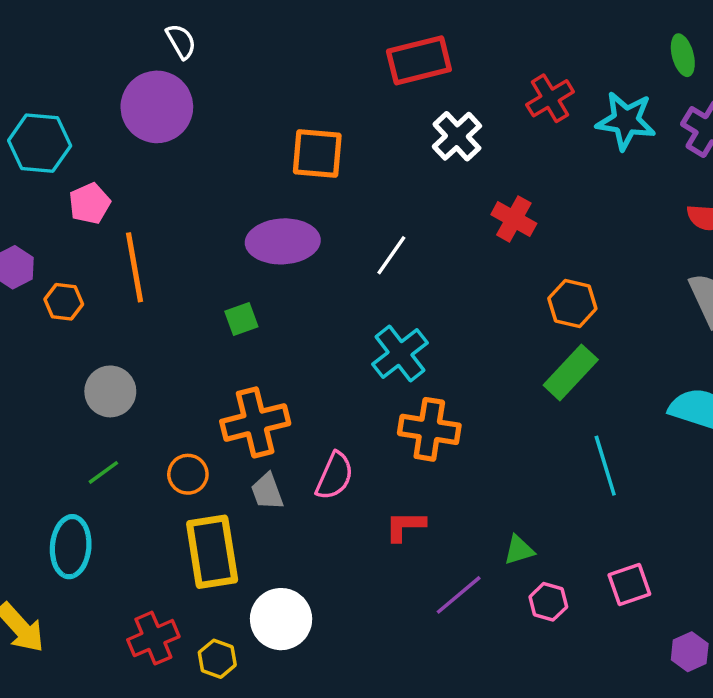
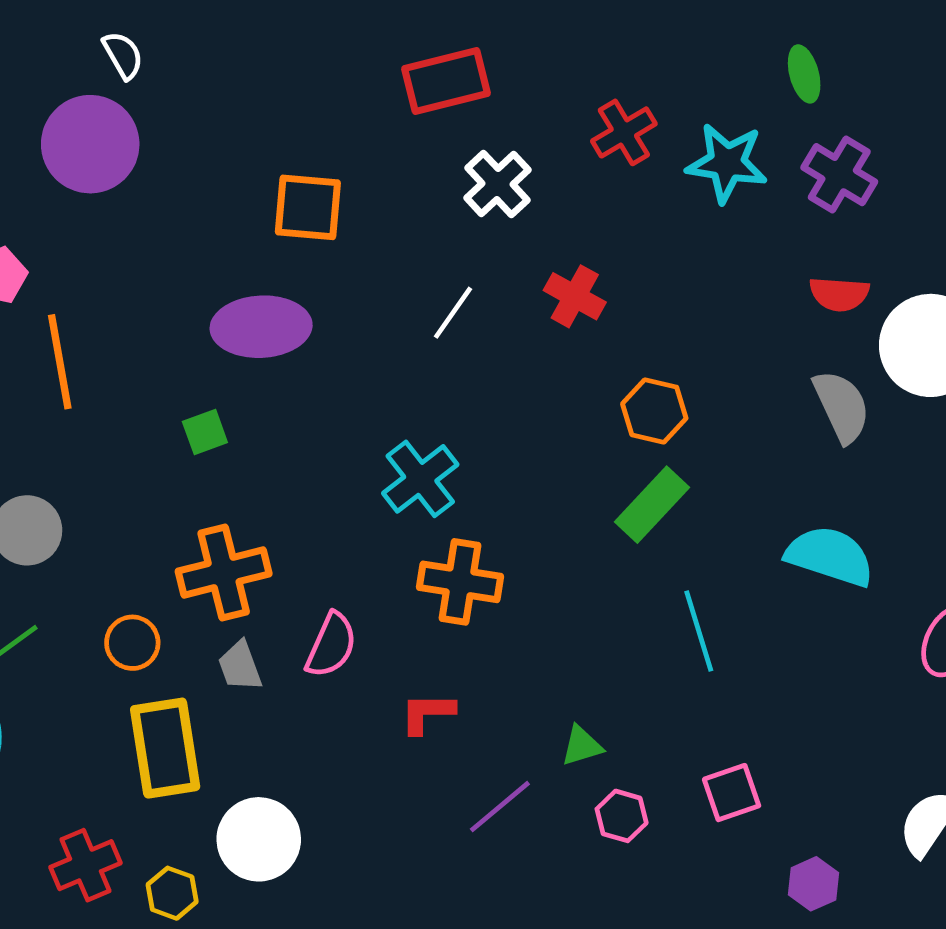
white line: (391, 255) -> (453, 313), moved

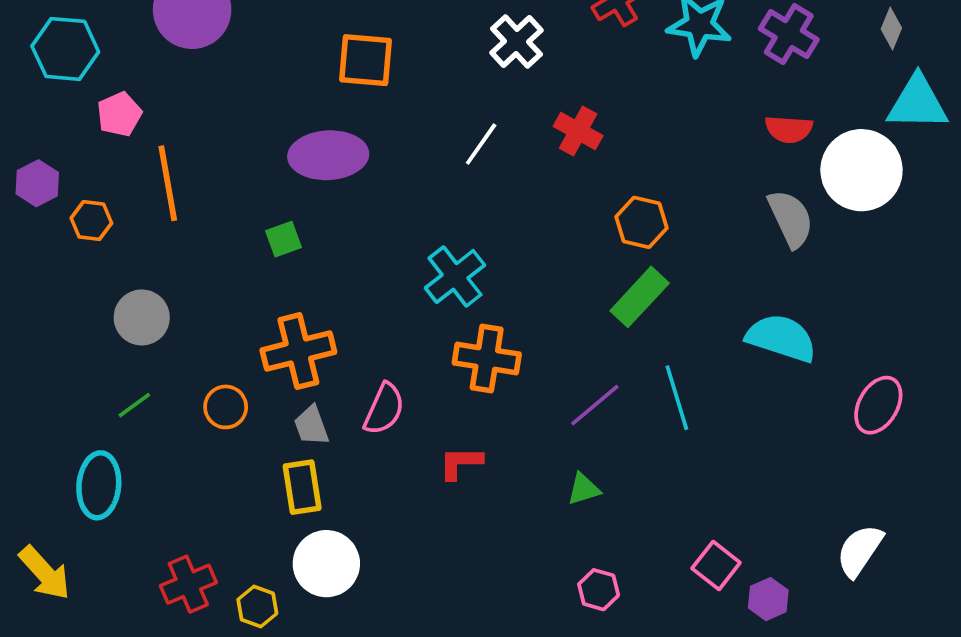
yellow rectangle: (165, 748) -> (302, 487), moved, size x0.7
pink square: (732, 793) -> (716, 565), moved, turned -33
purple line: (500, 807) -> (595, 405), moved
pink hexagon: (622, 816) -> (599, 590), moved

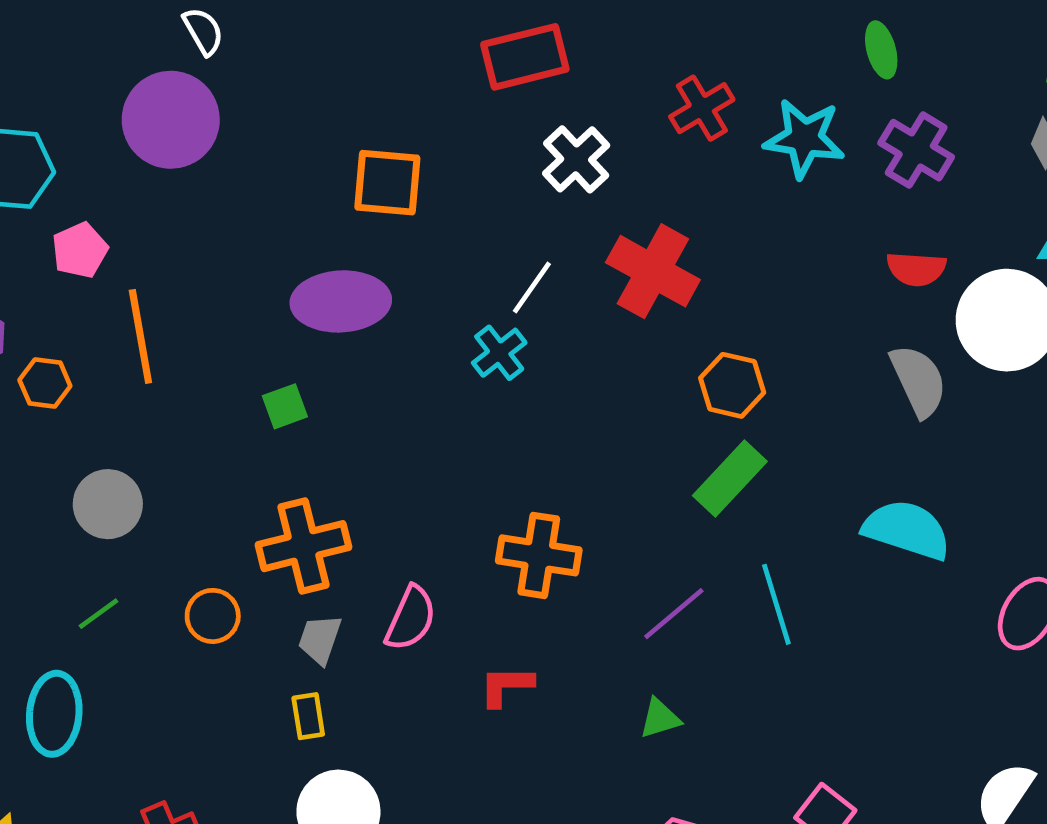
red cross: (578, 131) -> (653, 271), size x1.5
cyan cross: (455, 276) -> (499, 353), moved, size x0.7
gray trapezoid: (311, 426) -> (320, 639), turned 39
yellow rectangle: (302, 487) -> (308, 716), size x0.7

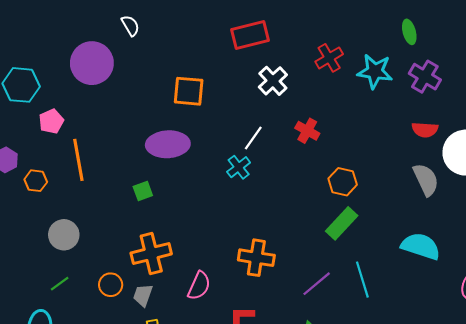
white semicircle: (203, 31) -> (130, 26), moved
red cross: (653, 271) -> (307, 131), size x0.6
gray trapezoid: (320, 639) -> (143, 295), moved

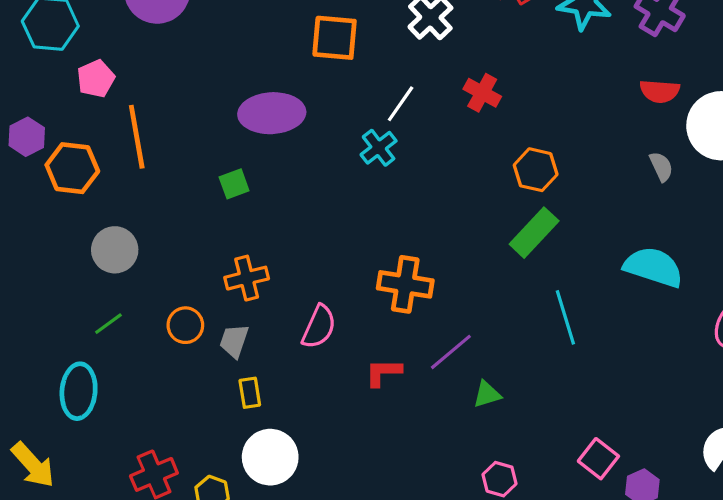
orange square: (189, 91) -> (335, 38), moved
gray semicircle: (426, 180) -> (661, 167), size x0.6
orange hexagon: (36, 181) -> (72, 168), size x1.5
orange cross: (151, 254) -> (247, 278), size x0.7
purple line: (317, 284) -> (451, 352), moved

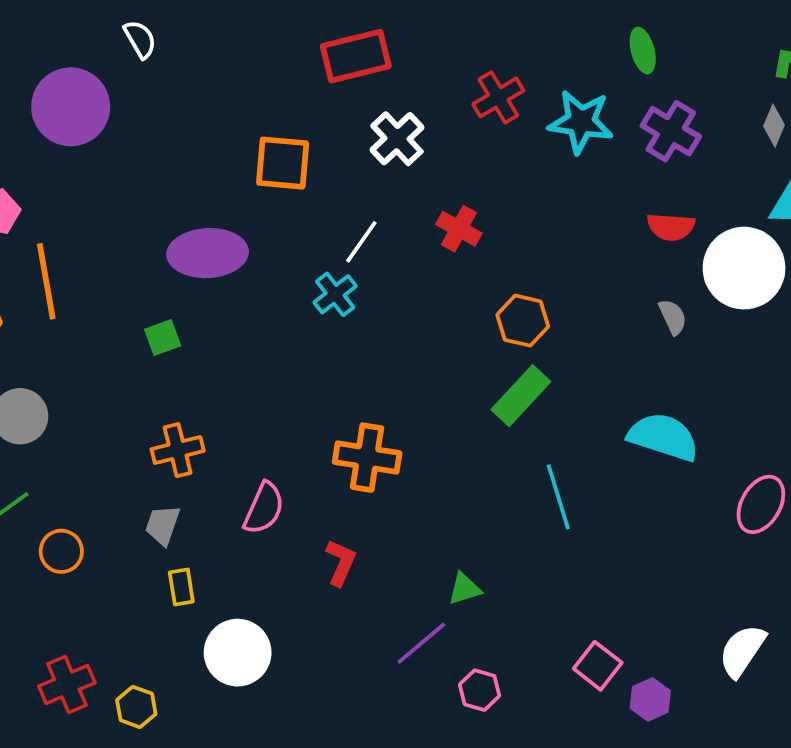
orange circle: (185, 325) -> (61, 551), moved
purple line: (451, 352) -> (421, 643), moved
red L-shape: (383, 372) -> (341, 563), turned 114
white circle: (270, 457) -> (238, 653), moved

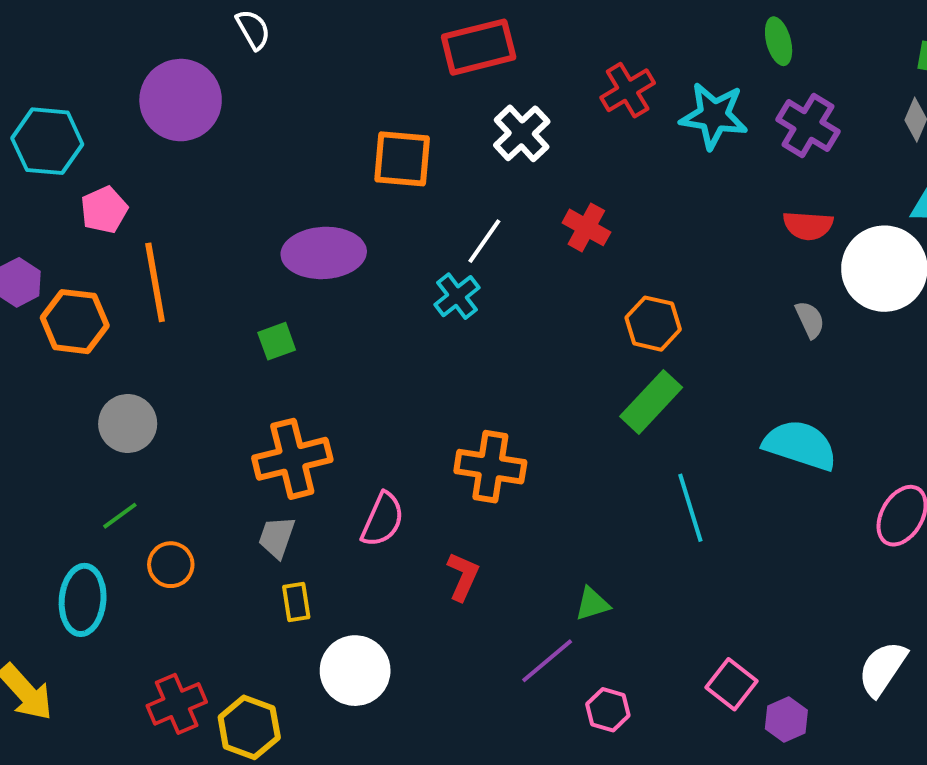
orange cross: (178, 450) -> (292, 459), size x1.4
yellow hexagon: (136, 707) -> (249, 727), size x1.4

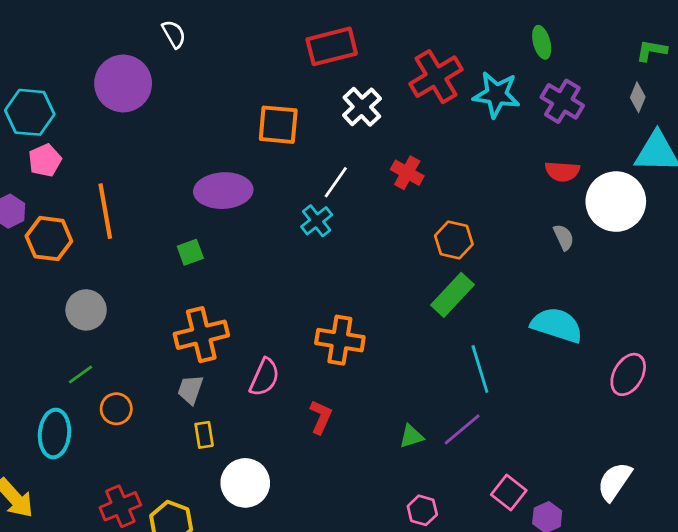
red cross: (628, 90) -> (436, 77), size x1.4
pink pentagon: (104, 210) -> (45, 160), moved
purple line: (547, 661) -> (462, 429), moved

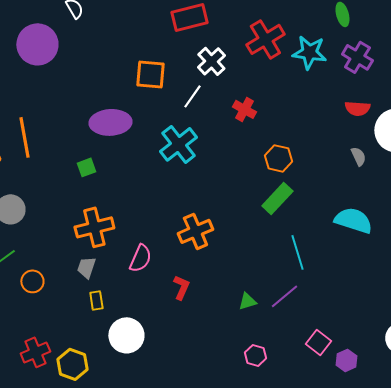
white line: (336, 182) -> (192, 96), moved
cyan cross: (317, 221) -> (178, 144), size x1.6
orange cross: (340, 340) -> (195, 231), turned -32

